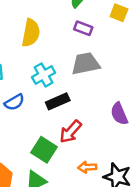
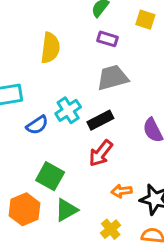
cyan cross: (44, 75) -> (68, 110), moved
black rectangle: (58, 101) -> (100, 120), moved
green square: (44, 150) -> (50, 176), moved

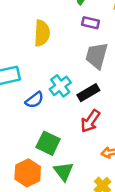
gray trapezoid: (112, 78) -> (97, 56), turned -56
green triangle: (66, 210) -> (64, 171), turned -35

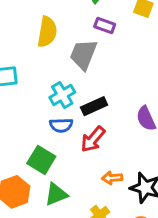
gray trapezoid: (97, 56) -> (83, 54), moved
blue semicircle: (34, 100) -> (61, 125), moved, turned 30
green triangle: (64, 171) -> (56, 194), turned 40

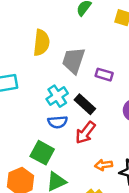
purple rectangle: (105, 25) -> (104, 75), moved
black rectangle: (94, 106) -> (85, 104), turned 70

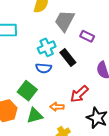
red arrow: (85, 133) -> (79, 94), moved
orange arrow: (104, 165) -> (57, 107), moved

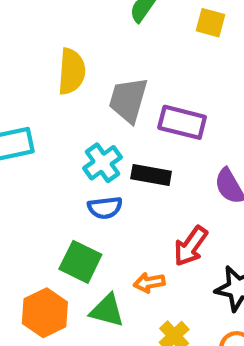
purple rectangle: (87, 36) -> (182, 122), size x1.5
black rectangle: (68, 57) -> (151, 175), turned -30
green triangle: (35, 116) -> (107, 311), turned 42

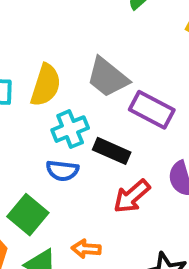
yellow semicircle: (72, 71) -> (46, 85), moved
gray trapezoid: (128, 100) -> (108, 77), turned -81
red arrow: (191, 246) -> (132, 196), moved

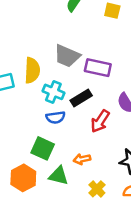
cyan cross: (70, 129) -> (53, 92), turned -30
black rectangle: (112, 151) -> (81, 98), turned -40

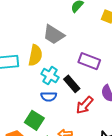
gray trapezoid: (67, 56) -> (54, 35), moved
black rectangle: (81, 98) -> (72, 84), turned 72

